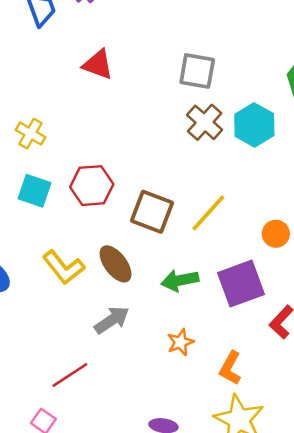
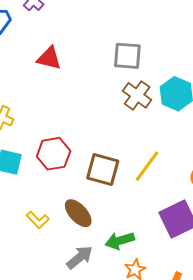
yellow L-shape: (64, 267) -> (38, 220), size x0.7
green arrow: (180, 280) -> (120, 241), moved

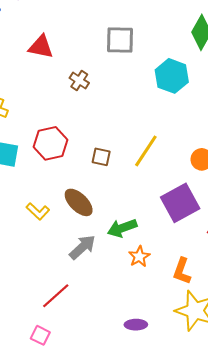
brown cross: (137, 95) -> (79, 81), moved, size x0.7
brown square: (103, 170) -> (101, 157), size x0.6

